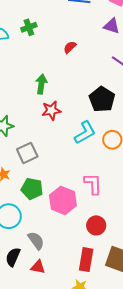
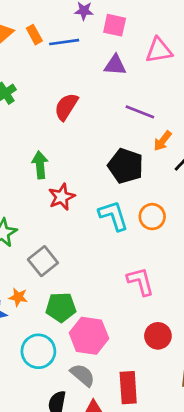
red semicircle: (70, 47) -> (66, 107), size x1.5
cyan L-shape: (85, 133) -> (113, 216), turned -65
pink hexagon: (63, 200) -> (89, 336), moved
red rectangle: (86, 260) -> (128, 388), moved

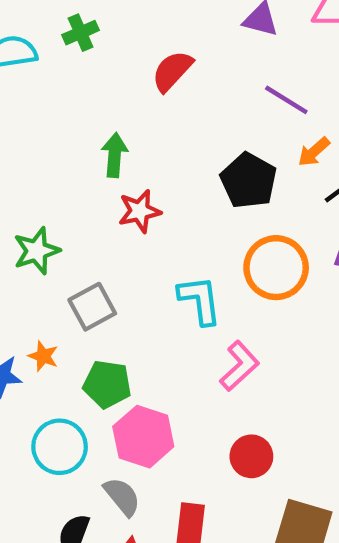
cyan L-shape: (113, 216) -> (200, 300), moved
orange circle: (152, 217) -> (276, 268), size x1.5
pink L-shape: (140, 281) -> (239, 366), turned 52

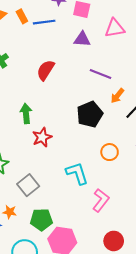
black pentagon: (249, 181) -> (90, 114), turned 30
orange circle: (276, 268) -> (110, 152), size x0.6

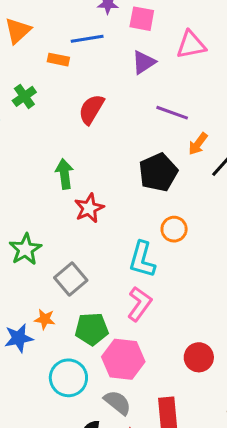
orange rectangle: (22, 16) -> (58, 60), moved, turned -48
purple triangle: (82, 39) -> (144, 62), turned -36
orange circle: (110, 152) -> (174, 229), moved
cyan L-shape: (77, 173) -> (142, 260), turned -145
pink L-shape: (101, 200) -> (139, 304), moved

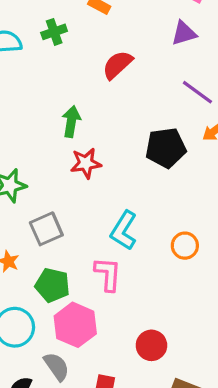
orange circle: (174, 229) -> (185, 246), moved
pink L-shape: (139, 304) -> (108, 274), turned -48

